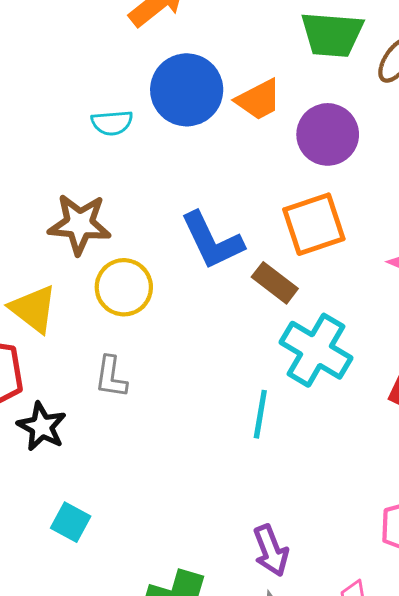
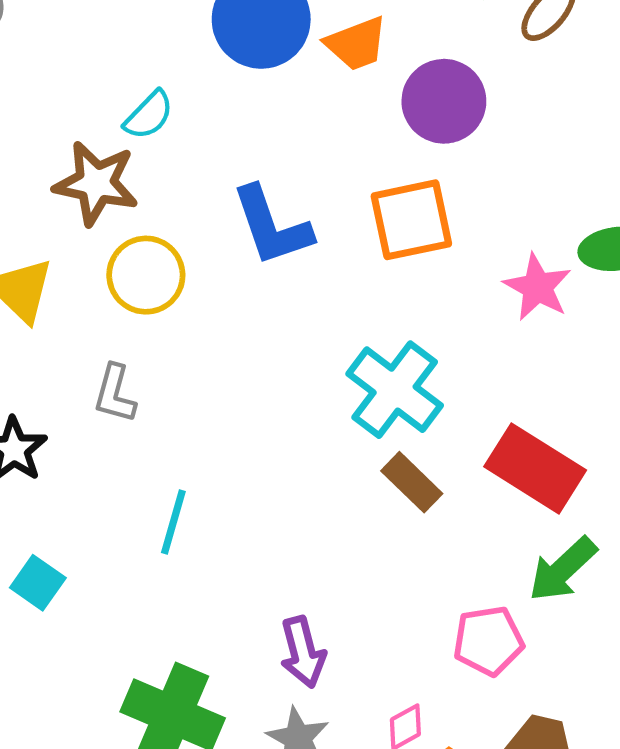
cyan semicircle: (112, 123) -> (149, 115), moved, turned -48
brown rectangle: (275, 283) -> (412, 482), moved
cyan line: (260, 414) -> (173, 522), moved

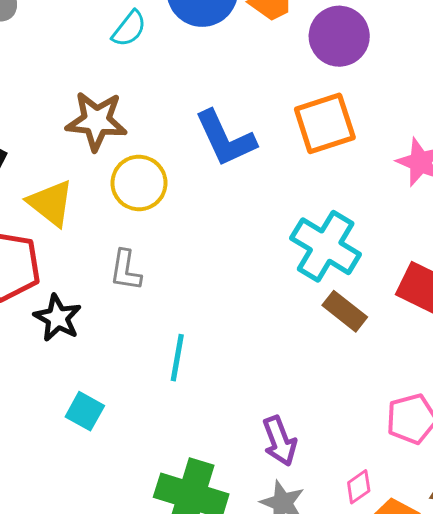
cyan semicircle: (149, 115) -> (129, 29), moved

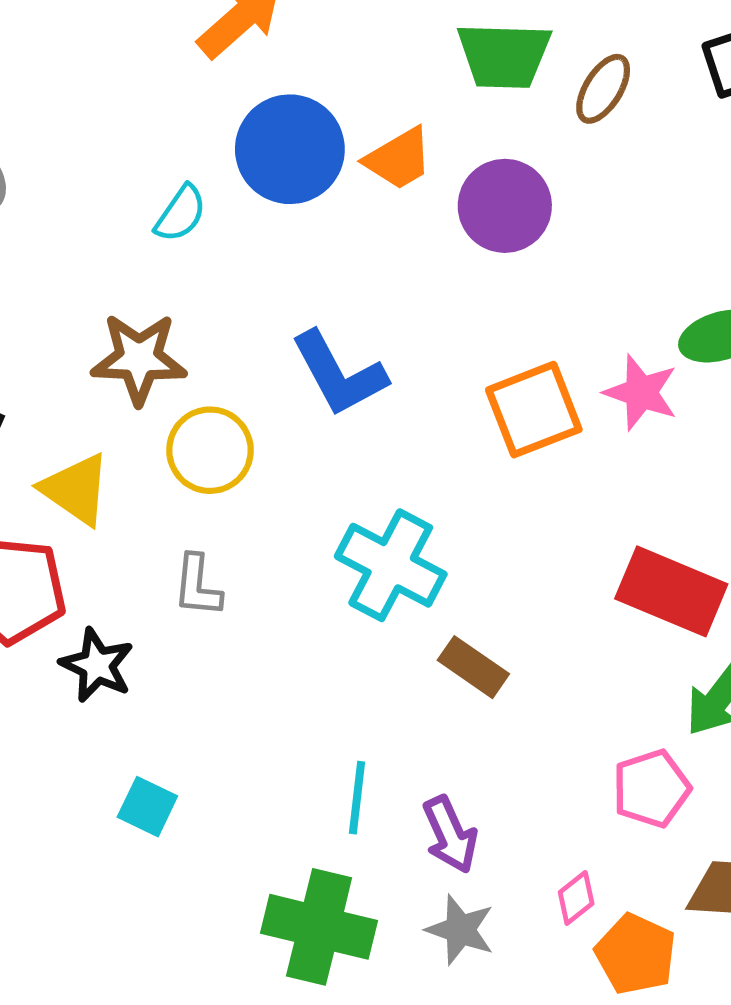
orange square: (325, 123) -> (534, 410), moved
cyan cross: (326, 246) -> (391, 565), moved
brown rectangle: (345, 311) -> (473, 667), moved
cyan line: (177, 358) -> (357, 798), moved

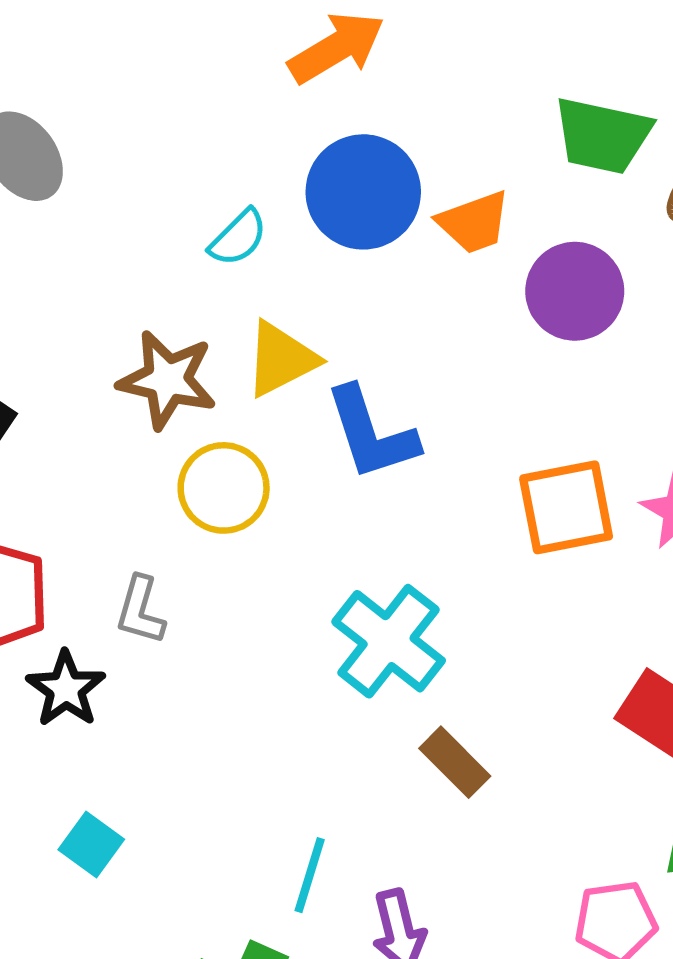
yellow triangle: (76, 489) -> (281, 359), moved, turned 48
gray L-shape: (197, 586) -> (140, 610), moved

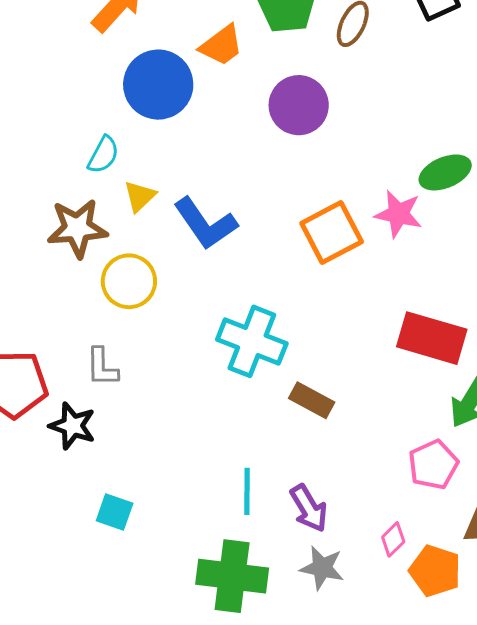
orange trapezoid: (474, 222) -> (221, 45), moved
cyan semicircle: (238, 238) -> (103, 155), moved
yellow triangle: (281, 359) -> (140, 196), size x0.7

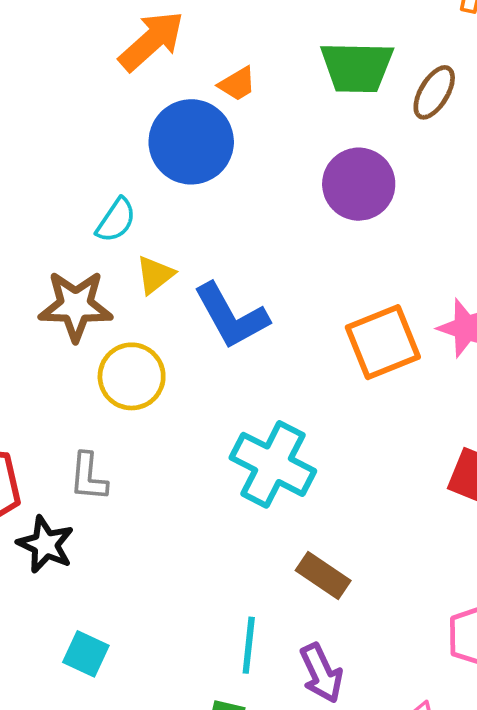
orange trapezoid: (221, 45) -> (237, 84), moved, size x0.7
brown rectangle: (312, 400) -> (323, 576), moved

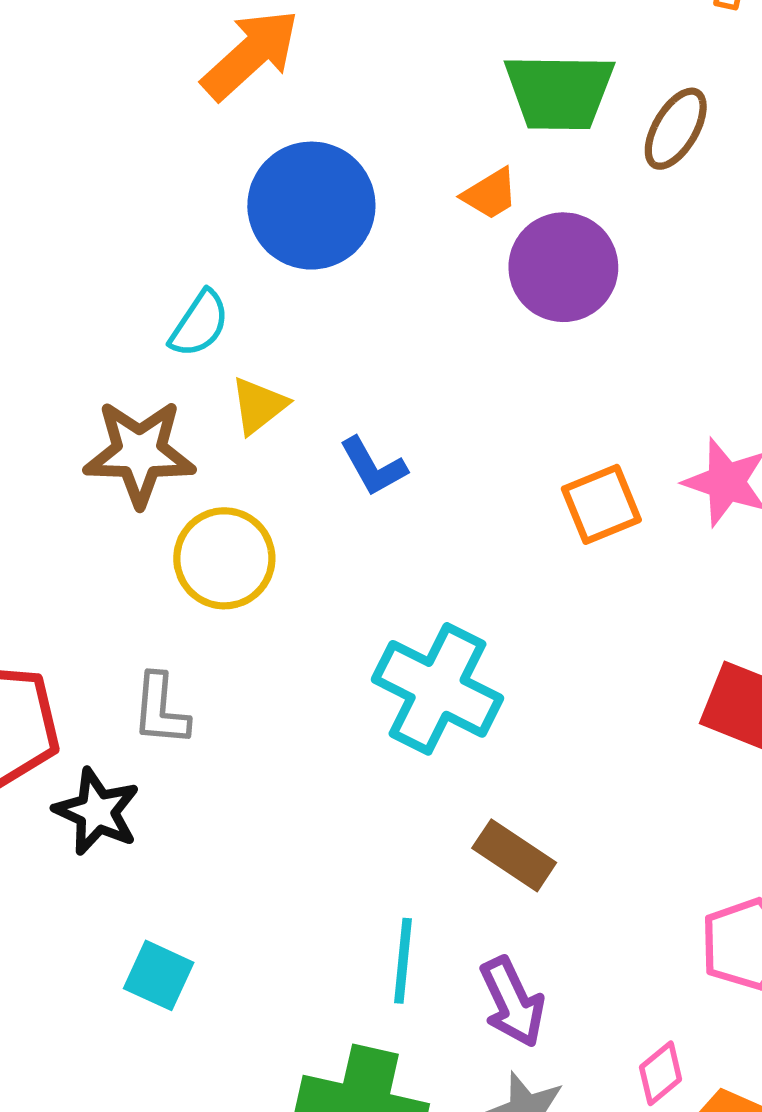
orange trapezoid: (237, 84) -> (490, 194), moved
blue L-shape: (231, 316) -> (373, 467), size x0.6
orange square: (383, 342) -> (601, 504), size x0.7

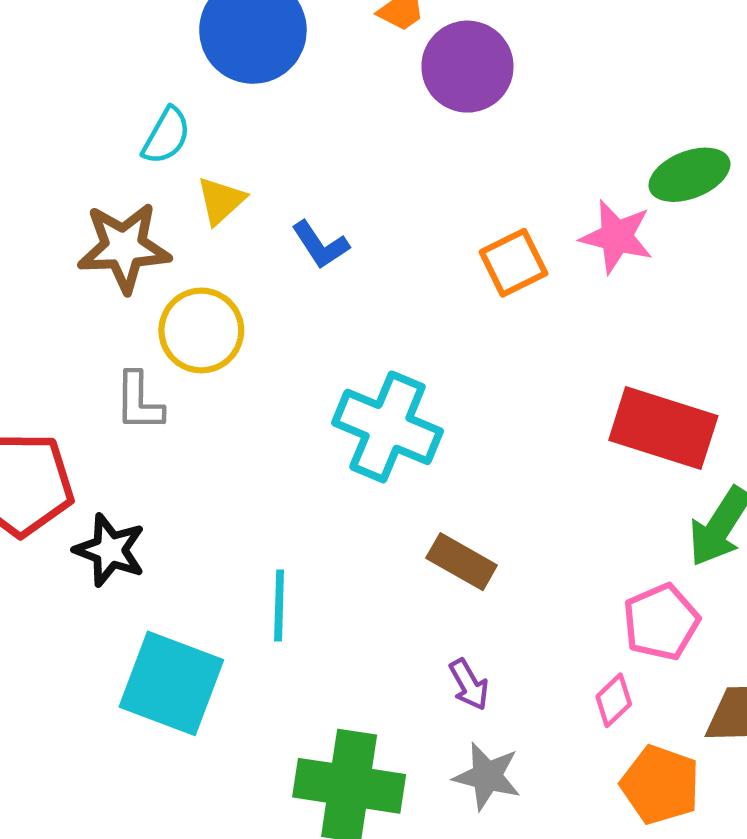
gray L-shape: (161, 710) -> (139, 402), moved
cyan line: (403, 961) -> (279, 606), moved
cyan square: (159, 975) -> (171, 683), size x1.8
purple arrow: (512, 1002) -> (469, 684), size x0.7
pink diamond: (661, 1073) -> (614, 700), moved

